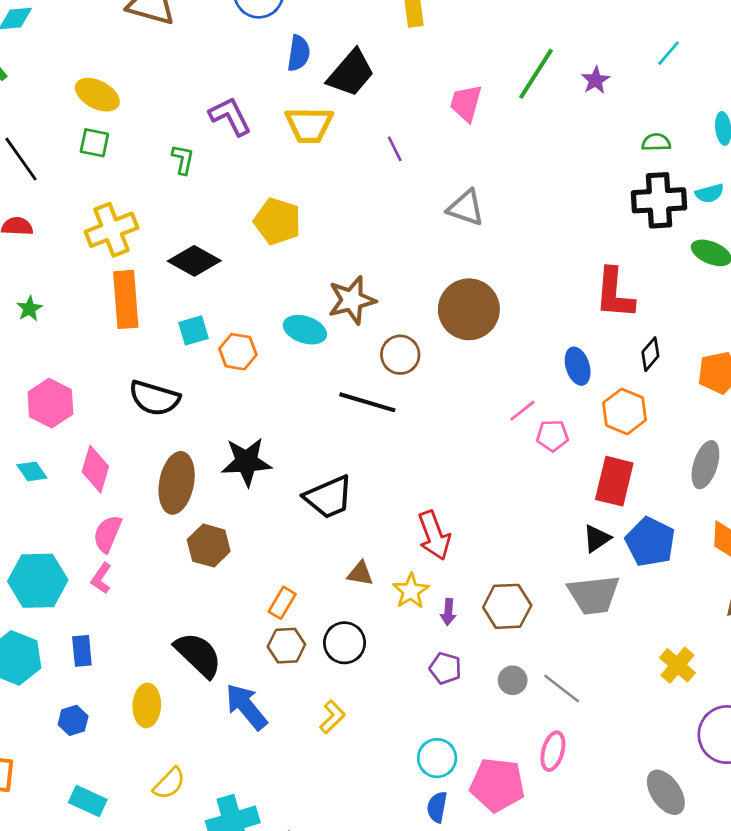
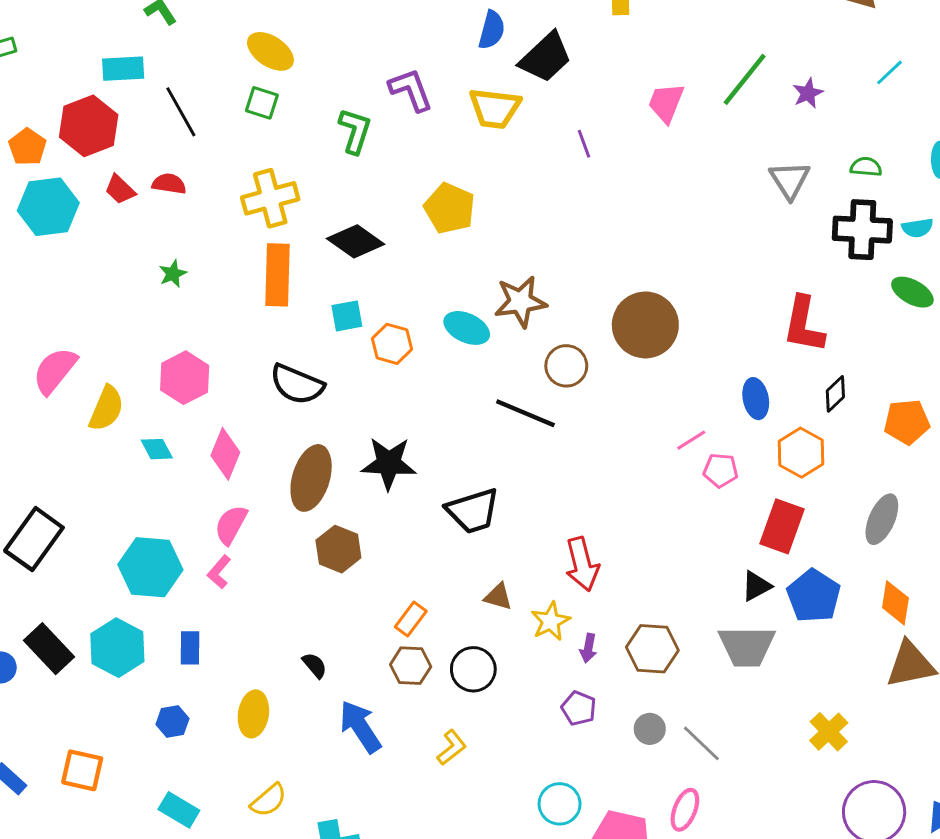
green L-shape: (183, 159) -> (355, 131), size x1.4
gray triangle: (466, 208) -> (790, 180), moved, turned 33
black semicircle: (198, 655) -> (315, 665), size x0.5

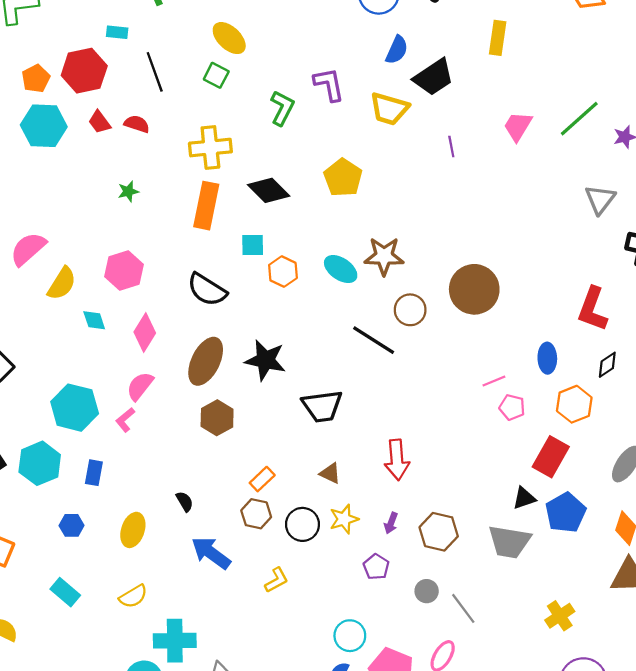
cyan rectangle: (123, 69) -> (117, 32), size x0.7
yellow star: (550, 621) -> (344, 519), moved
blue arrow: (360, 727) -> (211, 553), turned -30

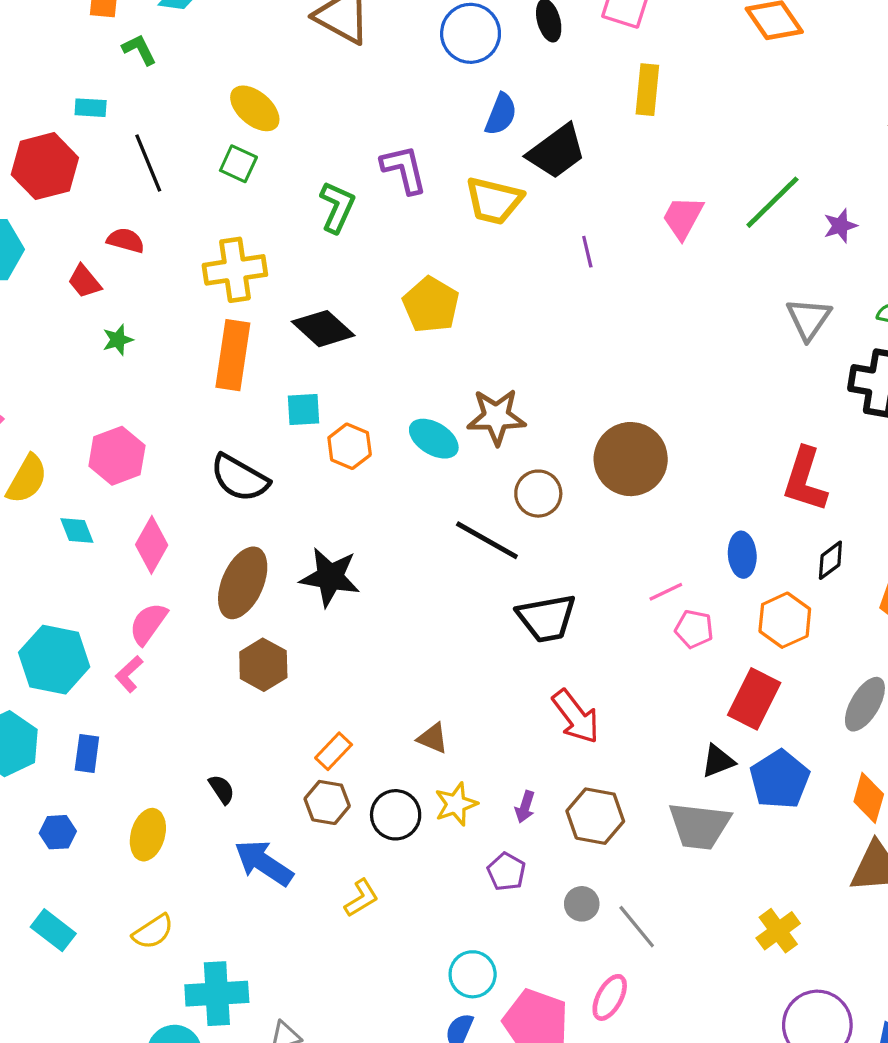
red trapezoid: (99, 122) -> (84, 281), moved
black trapezoid: (322, 406) -> (547, 618), moved
red arrow: (397, 460) -> (576, 717), moved, turned -30

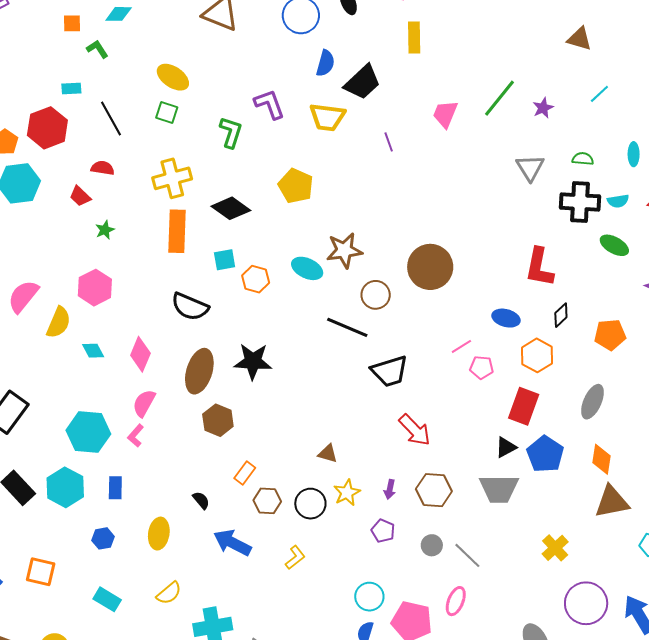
pink hexagon: (117, 456) -> (95, 288), moved
blue ellipse: (742, 555) -> (506, 318), turned -64
orange rectangle: (334, 751) -> (245, 473), moved

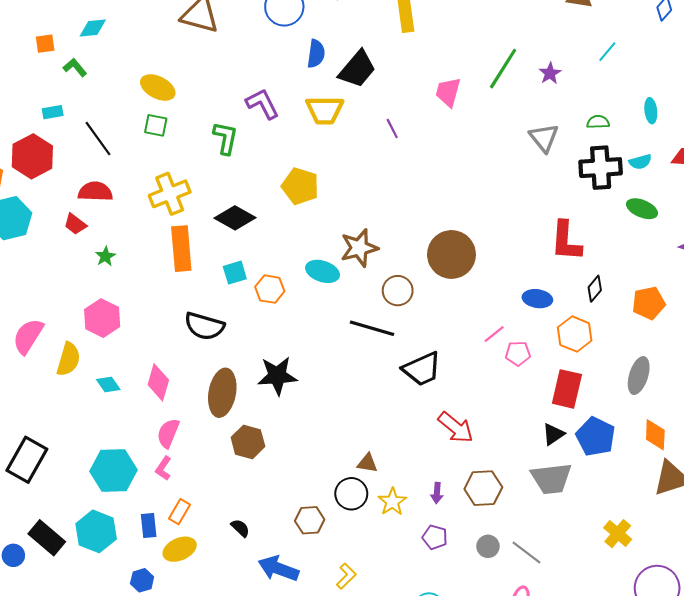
red semicircle: (103, 168) -> (95, 192), size x1.4
orange rectangle: (245, 473) -> (180, 512), moved
black circle: (310, 504) -> (351, 494), moved
yellow ellipse: (159, 534) -> (180, 549), moved, turned 64

